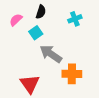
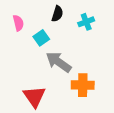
black semicircle: (41, 12) -> (57, 14), moved
pink semicircle: (16, 20) -> (18, 23), turned 120

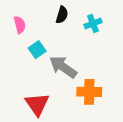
cyan square: (41, 38) -> (37, 50), moved

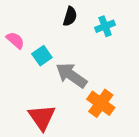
pink semicircle: (20, 25) -> (15, 40), moved, turned -35
orange cross: (89, 92) -> (101, 103), turned 35

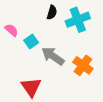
cyan cross: (105, 26) -> (78, 20), size x1.6
orange cross: (101, 103) -> (83, 65), moved

